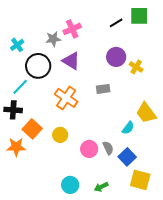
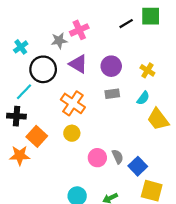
purple circle: (116, 57) -> (111, 66), moved
cyan semicircle: (128, 128) -> (143, 98), moved
yellow circle: (60, 135) -> (72, 133), moved

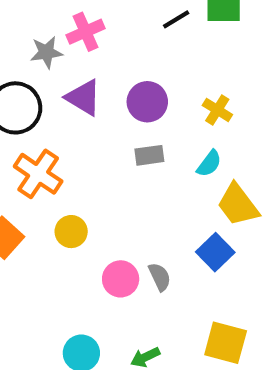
orange cross: (73, 103) -> (38, 174), moved
blue square: (138, 166) -> (215, 252), moved

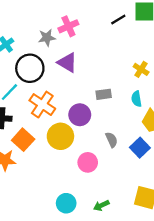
purple circle: (147, 102) -> (80, 115), moved
cyan semicircle: (209, 164) -> (136, 99), turned 133
yellow circle: (71, 232) -> (60, 136), size x1.5
gray semicircle: (160, 277) -> (112, 140), moved

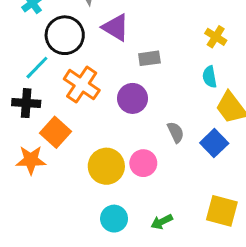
gray rectangle: (104, 94) -> (149, 58), moved
yellow circle: (60, 136) -> (106, 166), moved

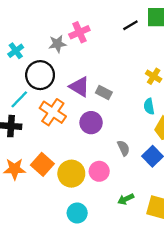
purple triangle: (116, 28) -> (79, 87), moved
gray rectangle: (149, 58) -> (104, 92), turned 35
orange square: (55, 132) -> (42, 164), moved
green arrow: (162, 222) -> (126, 199), moved

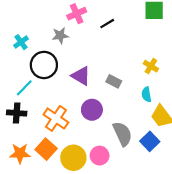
black line: (130, 25) -> (107, 24), moved
pink cross: (79, 32) -> (77, 14), moved
gray rectangle: (104, 92) -> (114, 81), moved
orange cross: (53, 112) -> (56, 118), moved
gray semicircle: (123, 148) -> (122, 134), size x1.6

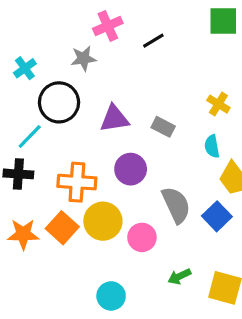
purple triangle: (81, 76) -> (114, 119), turned -40
orange cross: (56, 118) -> (77, 182), turned -30
yellow circle: (73, 158) -> (103, 221), moved

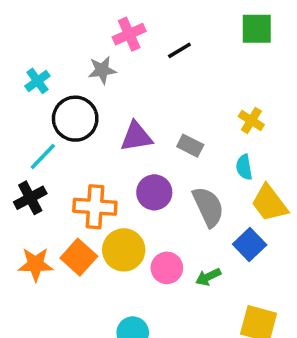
black cross: (18, 174) -> (30, 198), turned -32
gray semicircle: (176, 205) -> (208, 207), moved
green arrow: (179, 276) -> (208, 277), moved

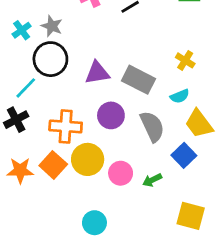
gray star: (102, 70) -> (52, 26), moved, turned 30
gray rectangle: (190, 146) -> (138, 80), size x1.6
cyan semicircle: (244, 167) -> (180, 96), turned -102

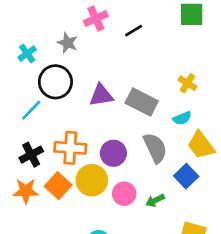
gray star: (52, 26) -> (68, 43), moved
purple circle: (111, 115) -> (113, 153), moved
black cross: (16, 120) -> (31, 155), moved

